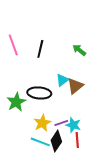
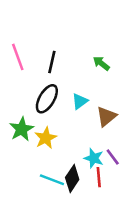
brown triangle: (75, 86) -> (106, 116), moved
black ellipse: (39, 93) -> (47, 99), moved, turned -65
yellow star: (42, 123) -> (46, 138), moved
purple line: (61, 123) -> (113, 157), moved, turned 72

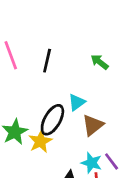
black ellipse: (47, 99) -> (52, 120), moved
brown triangle: (106, 116) -> (93, 125), moved

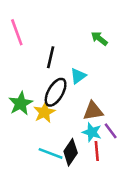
black line: (47, 61) -> (51, 57), moved
brown triangle: (93, 125) -> (93, 111), moved, turned 30

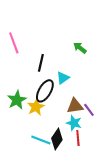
purple line: (111, 131) -> (89, 110), moved

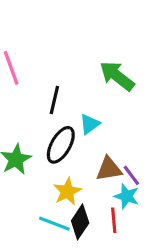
green arrow: (80, 48) -> (117, 76), size x1.6
yellow star: (36, 107) -> (67, 191), moved
cyan star: (74, 123) -> (127, 196), moved

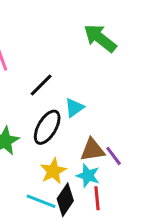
green arrow: (117, 76) -> (100, 38), moved
black line: (54, 100) -> (41, 85), turned 32
cyan star: (127, 196) -> (88, 176), moved

